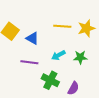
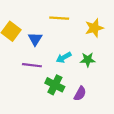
yellow line: (62, 26) -> (59, 18), moved
blue triangle: (32, 38) -> (35, 39), turned 32

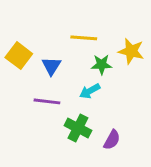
yellow star: (94, 28) -> (131, 51), turned 30
green star: (88, 60) -> (102, 64), moved

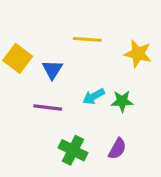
green star: (102, 64) -> (122, 101), moved
green cross: (78, 128) -> (73, 150), moved

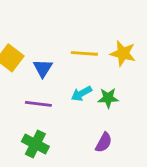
yellow line: (87, 39) -> (84, 53), moved
green cross: (73, 150) -> (35, 144), moved

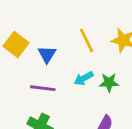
yellow line: (84, 53) -> (86, 40), turned 60

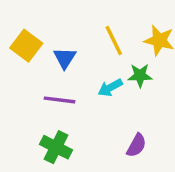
green star: (109, 83) -> (140, 75), moved

